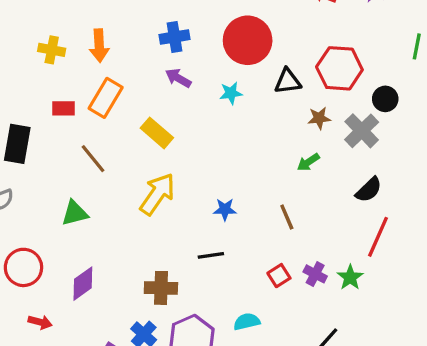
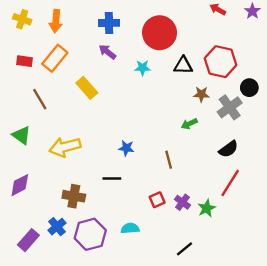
yellow arrow: (157, 194) -> (65, 147), moved, turned -148
green triangle: (75, 213) -> (21, 135), turned 42

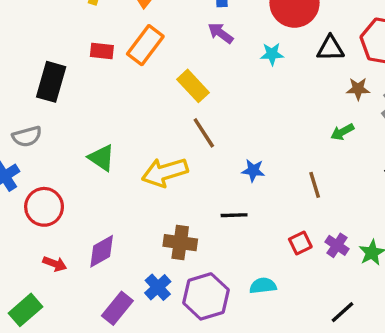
brown line: (40, 99) -> (204, 133), moved
purple diamond: (20, 185) -> (102, 251), moved

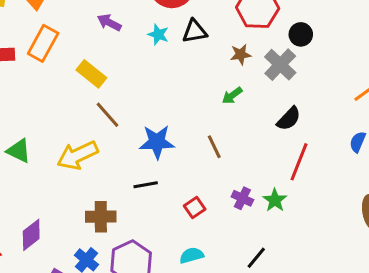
black triangle: (330, 48) -> (195, 31), moved
cyan star: (272, 54) -> (158, 35), turned 30
blue star: (253, 170) -> (157, 142), size x1.6
red square: (300, 243) -> (195, 208), moved
cyan semicircle: (263, 286) -> (192, 255), moved

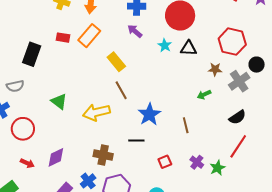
blue star: (157, 142) -> (149, 114), turned 30

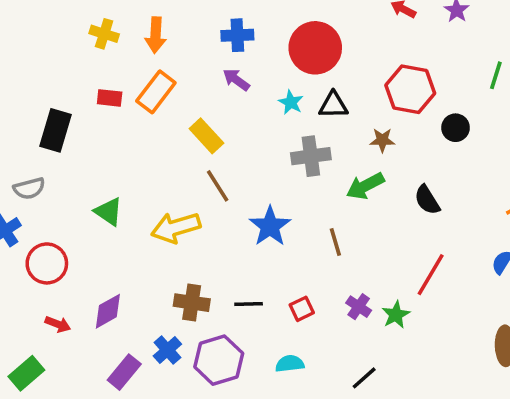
gray cross: (239, 81) -> (311, 156), moved, turned 30
green arrow: (204, 95) -> (365, 186), size x1.5
black semicircle: (237, 117) -> (427, 200), moved, turned 96
black line: (136, 141) -> (249, 304), moved

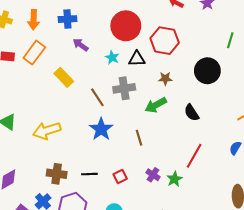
blue cross: (237, 35) -> (67, 19), moved
red hexagon: (410, 89) -> (165, 41), moved
black circle: (456, 128) -> (207, 71), size x1.6
brown line: (218, 186) -> (97, 97), moved

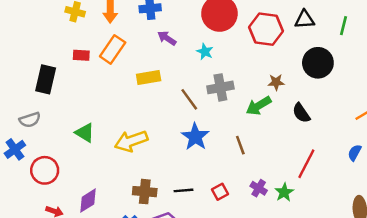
black triangle: (137, 59) -> (305, 20), moved
yellow rectangle: (64, 77) -> (149, 77), turned -54
brown star: (165, 79) -> (276, 82), moved

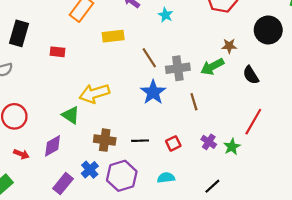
red rectangle: (81, 55) -> (58, 52), moved
gray cross: (220, 87) -> (178, 68), moved
green triangle: (85, 133) -> (71, 115), moved

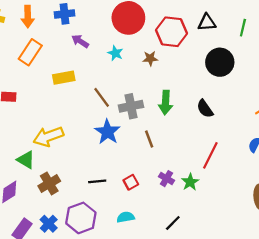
brown star: (229, 46) -> (150, 58), moved
green arrow: (212, 67) -> (166, 103), turned -55
brown cross: (105, 140) -> (49, 183), moved, turned -35
blue cross: (90, 170) -> (49, 224), moved

